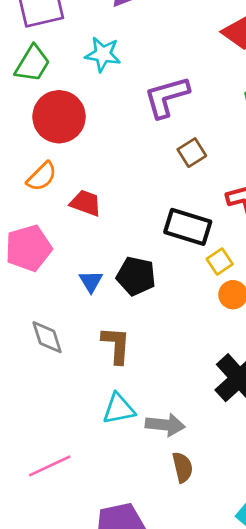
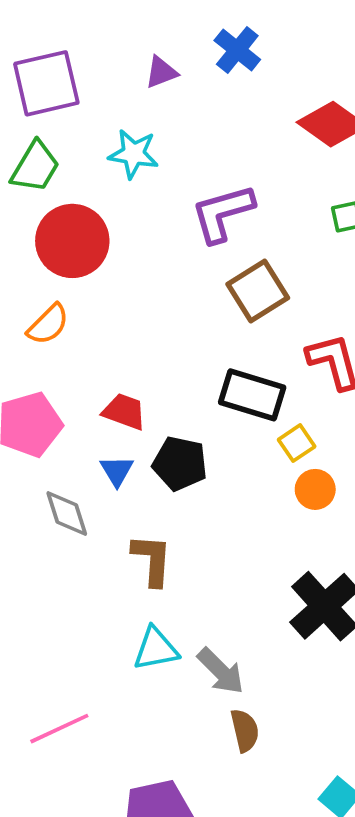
brown square: (192, 153) -> (258, 291), size x1.5
red trapezoid: (86, 203) -> (124, 412), moved
gray diamond: (47, 337) -> (67, 513), moved
gray arrow: (165, 425) -> (221, 671), turned 39

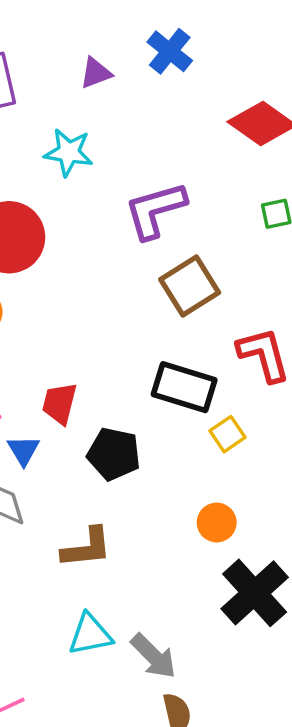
red trapezoid: (124, 412) -> (60, 403), turned -96
blue triangle: (117, 471) -> (23, 450), moved
orange circle: (315, 489) -> (217, 523), moved
brown L-shape: (152, 560) -> (87, 548), turned 80

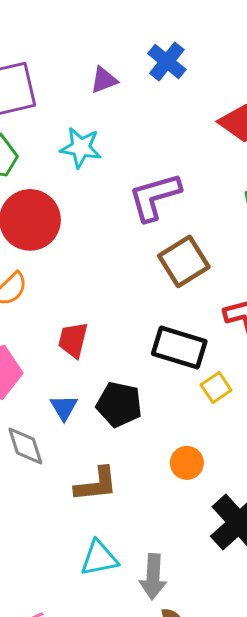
red trapezoid: (60, 403) -> (73, 340), moved
blue triangle: (23, 450) -> (64, 408), moved
orange circle: (217, 523) -> (187, 463), moved
gray arrow: (153, 656) -> (153, 577), turned 48

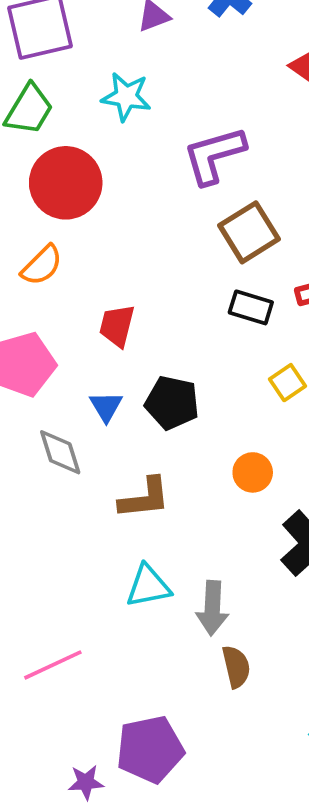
black rectangle: (179, 348) -> (251, 307), moved, size x0.7

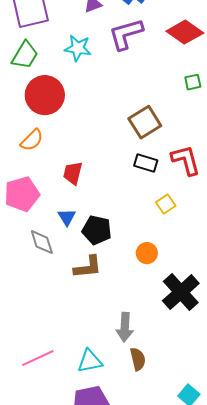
purple L-shape: (214, 155) -> (126, 34), moved
black pentagon: (172, 403) -> (97, 230), moved
cyan triangle: (148, 586) -> (90, 361), moved

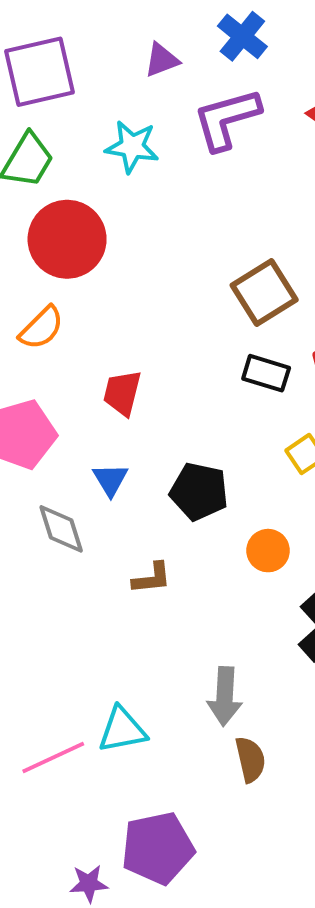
black pentagon: (97, 230) -> (199, 491), moved
brown L-shape: (88, 267) -> (152, 578), size x0.7
cyan triangle: (90, 361) -> (122, 730), moved

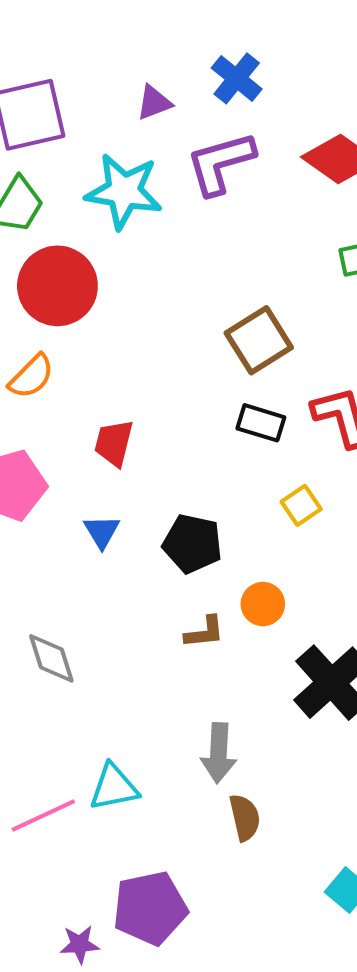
cyan star: (132, 147) -> (124, 191), size x1.4
gray diamond: (61, 529) -> (51, 658), moved
brown L-shape: (152, 578) -> (204, 632), moved

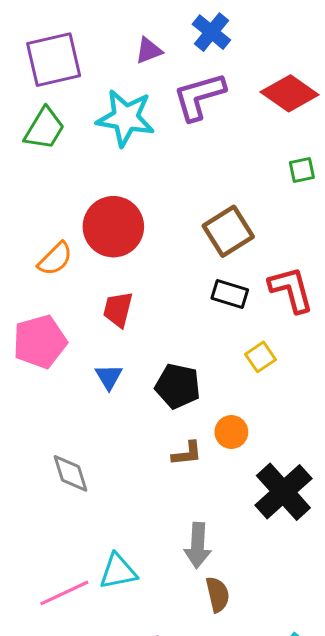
red circle: (57, 286) -> (113, 227), moved

